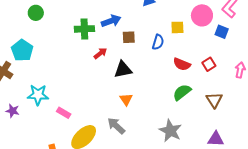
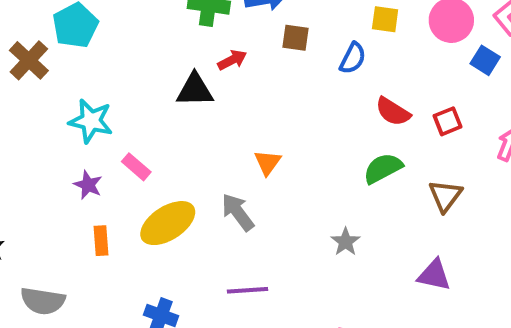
yellow square: (177, 27) -> (385, 19), moved
black triangle: (123, 70) -> (195, 90), moved
purple star: (13, 111) -> (88, 185), moved
gray star: (170, 131) -> (346, 242), size x0.6

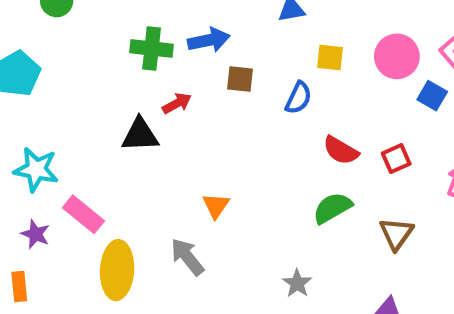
pink rectangle: (136, 167) -> (83, 214), size x1.4
yellow ellipse: (168, 223) -> (117, 270), turned -52
orange rectangle: (101, 241) -> (19, 287), moved

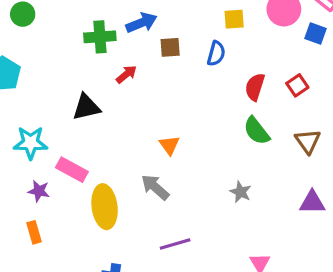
black triangle: (140, 135) -> (86, 107), moved
red semicircle: (341, 150) -> (255, 87), turned 88
green semicircle: (332, 208) -> (257, 131), turned -88

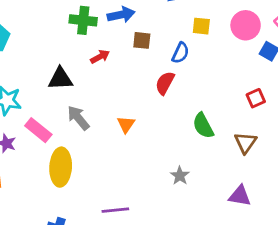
red square: (297, 85) -> (256, 98), moved
red semicircle: (255, 87) -> (165, 83), moved
gray arrow: (155, 187) -> (78, 118), moved

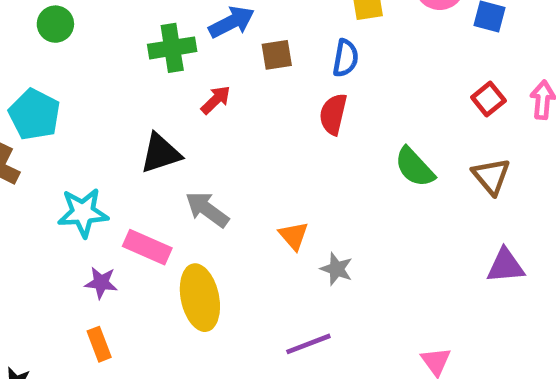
orange triangle: (126, 124) -> (294, 236), moved
gray star: (180, 176) -> (337, 269), moved

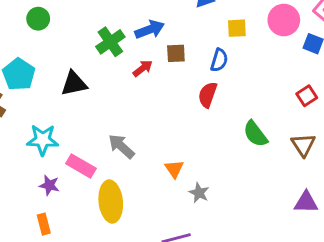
green cross: (172, 48) -> (110, 42), turned -32
red arrow: (216, 100) -> (143, 68), moved
black triangle: (161, 153) -> (74, 84), moved

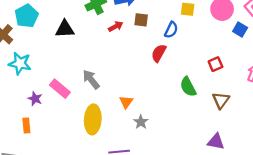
red square: (307, 96) -> (215, 64), moved
cyan star: (43, 140) -> (20, 63), moved
yellow ellipse: (111, 202) -> (93, 119), moved

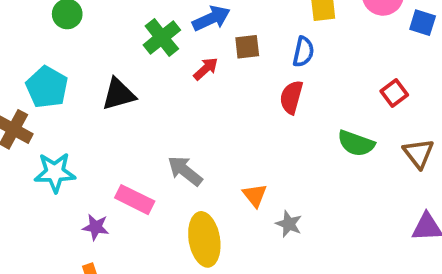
green semicircle: (188, 87) -> (356, 143), turned -30

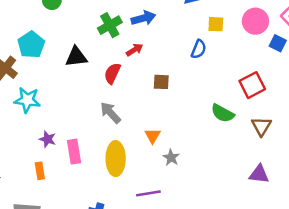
brown square: (247, 47) -> (161, 82), moved
red square: (394, 93) -> (252, 85), size x1.5
red semicircle: (291, 97) -> (112, 73), moved
pink rectangle: (135, 200) -> (74, 152), moved, turned 45

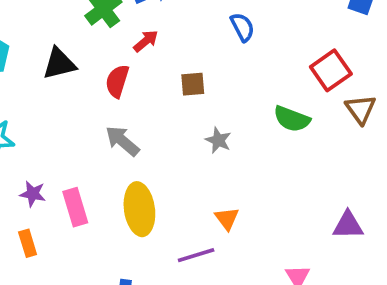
blue semicircle: (199, 49) -> (242, 27), turned -42
brown triangle: (261, 126) -> (361, 109), moved
orange triangle: (152, 136) -> (227, 219), moved
gray star: (171, 158) -> (218, 140), moved
purple triangle: (259, 174) -> (348, 225), moved

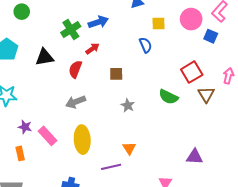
gray arrow: (122, 141) -> (76, 102), turned -66
pink rectangle: (75, 207) -> (47, 136), turned -30

